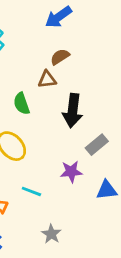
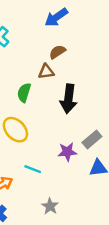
green semicircle: (22, 104) -> (24, 93), turned 36
gray rectangle: (97, 145) -> (92, 140), moved

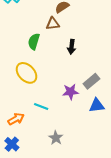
black arrow: (69, 99) -> (72, 47), size x0.6

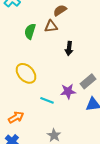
green semicircle: (34, 41) -> (30, 31), moved
cyan line: (41, 106) -> (47, 100), moved

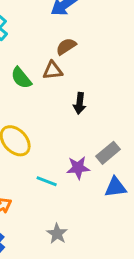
green semicircle: (30, 31) -> (21, 78), turned -56

